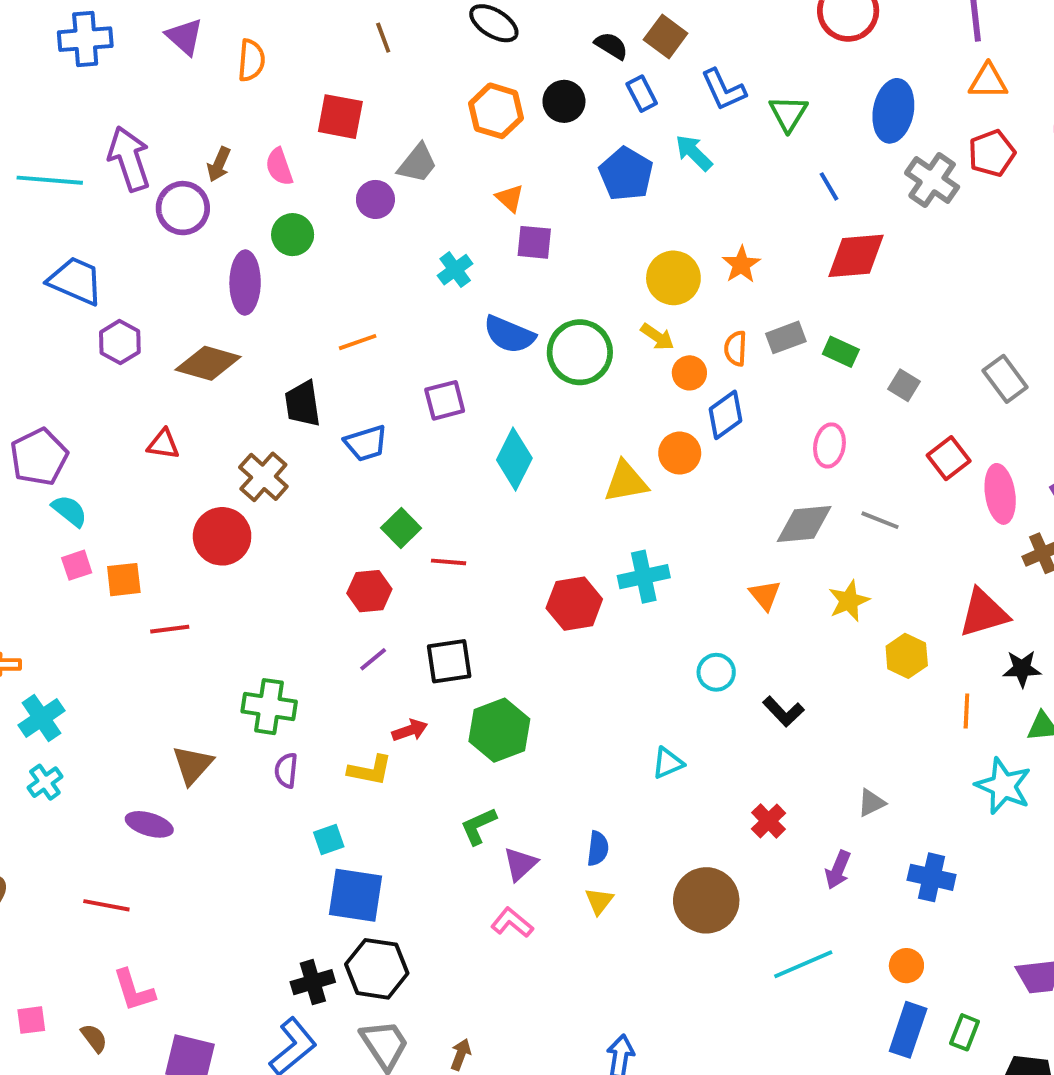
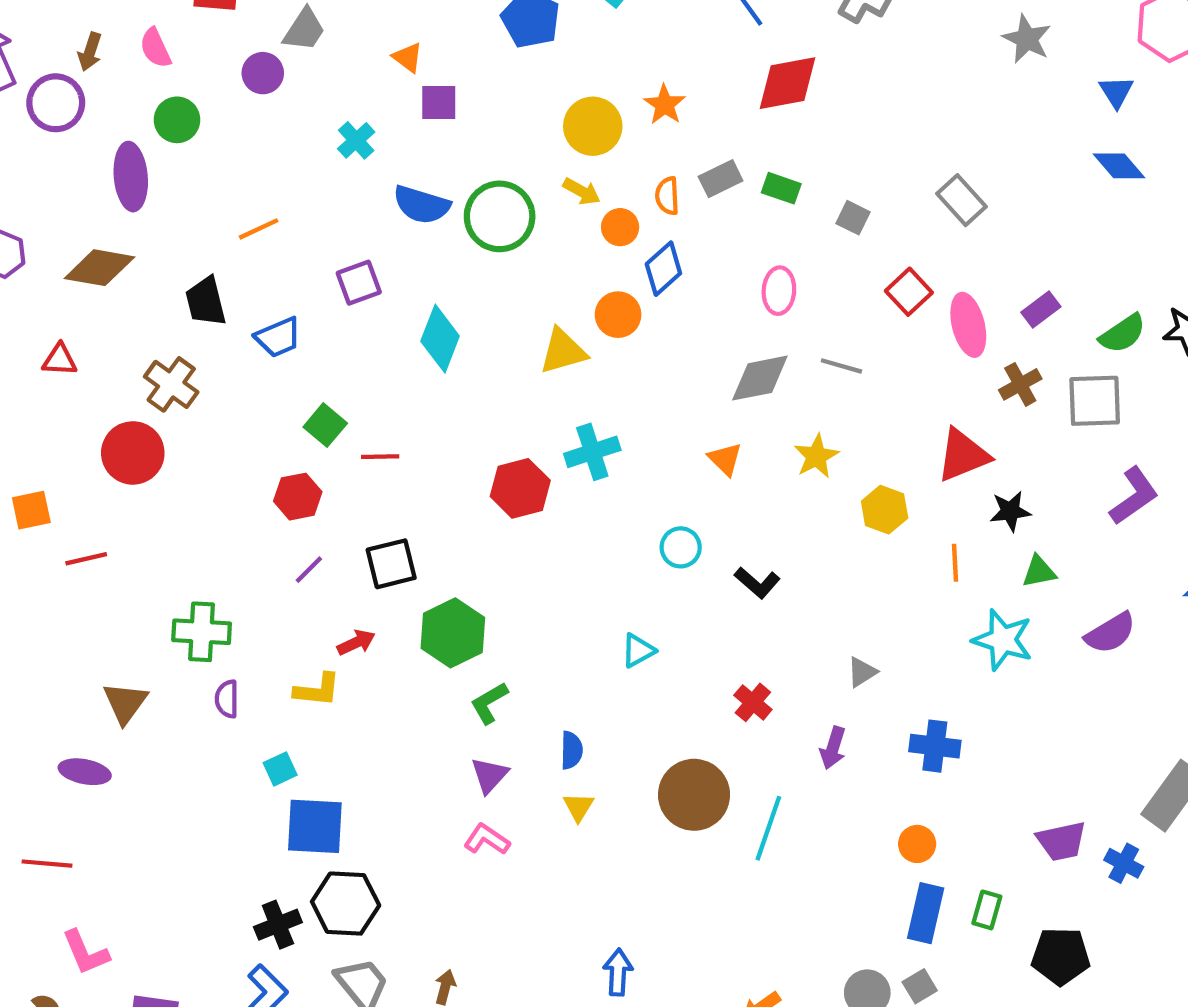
green L-shape: (478, 826) -> (489, 703), moved
cyan line: (803, 964) -> (768, 828), moved, turned -42

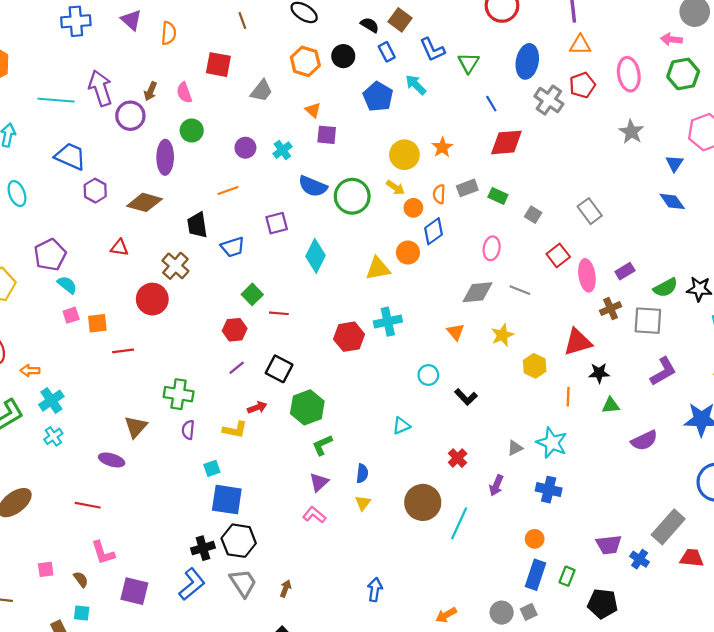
purple circle: (263, 73) -> (245, 148), moved
black square: (391, 564) -> (279, 369), turned 36
cyan star: (1003, 640) -> (552, 443), moved

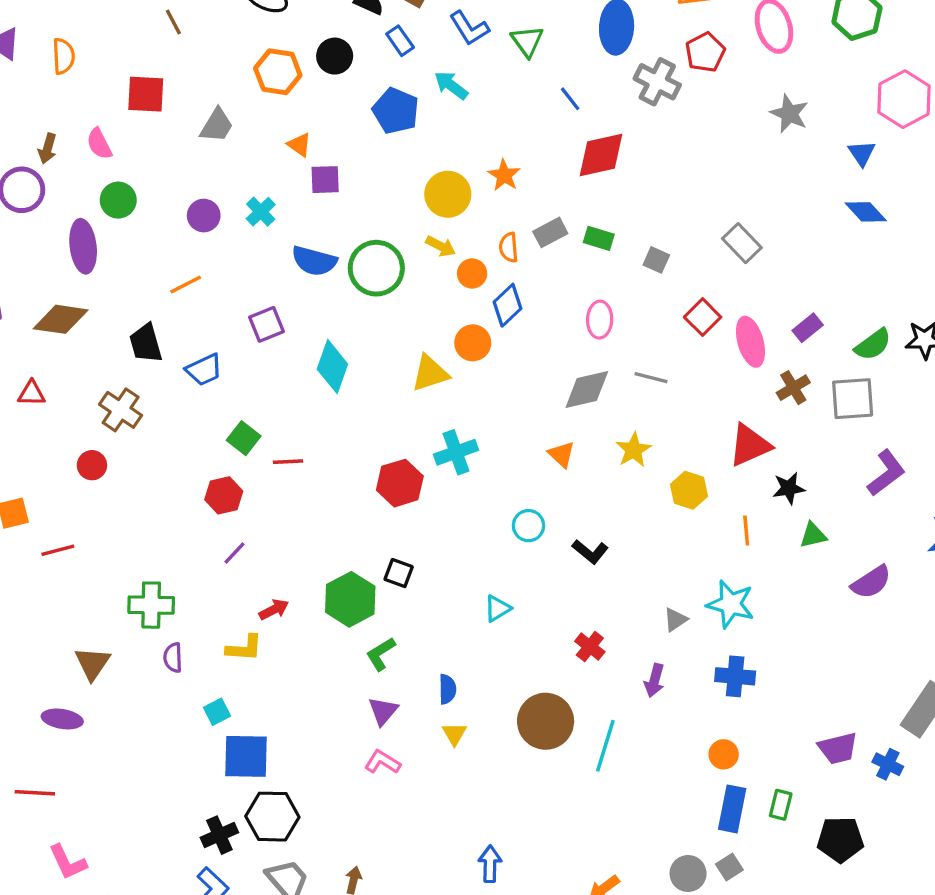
red circle: (152, 299) -> (92, 465), size x0.6
black square: (279, 369) -> (399, 573), moved, size x0.7

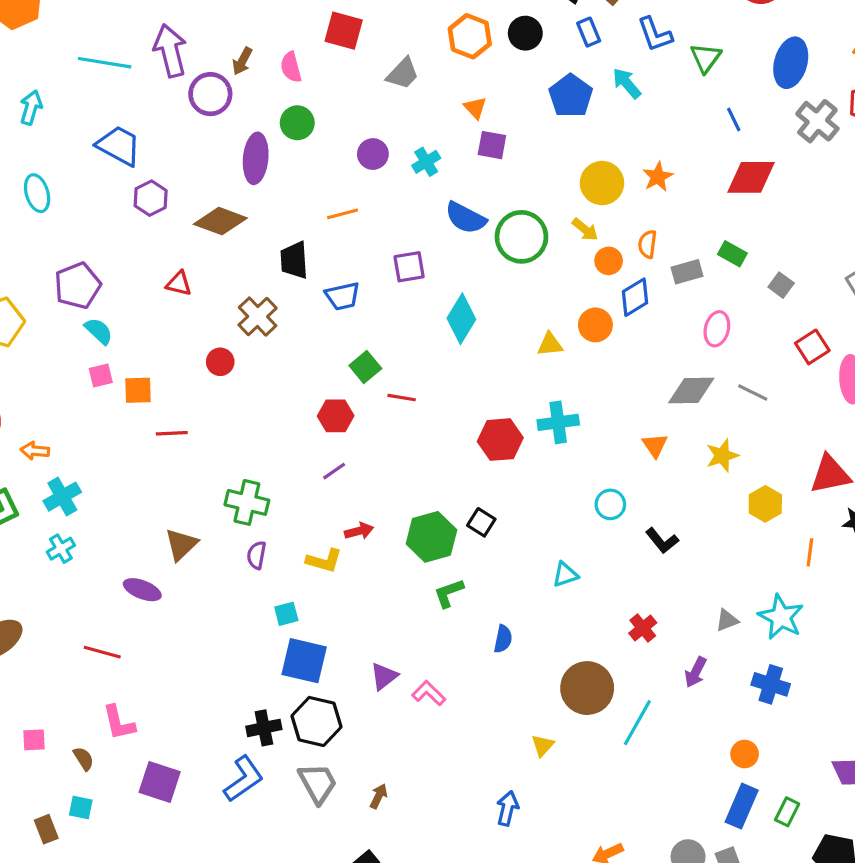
gray rectangle: (550, 232) -> (687, 272), moved
yellow triangle: (430, 373) -> (550, 344), size x0.7
purple triangle: (383, 711) -> (384, 676), moved
yellow triangle: (454, 734) -> (543, 746), moved

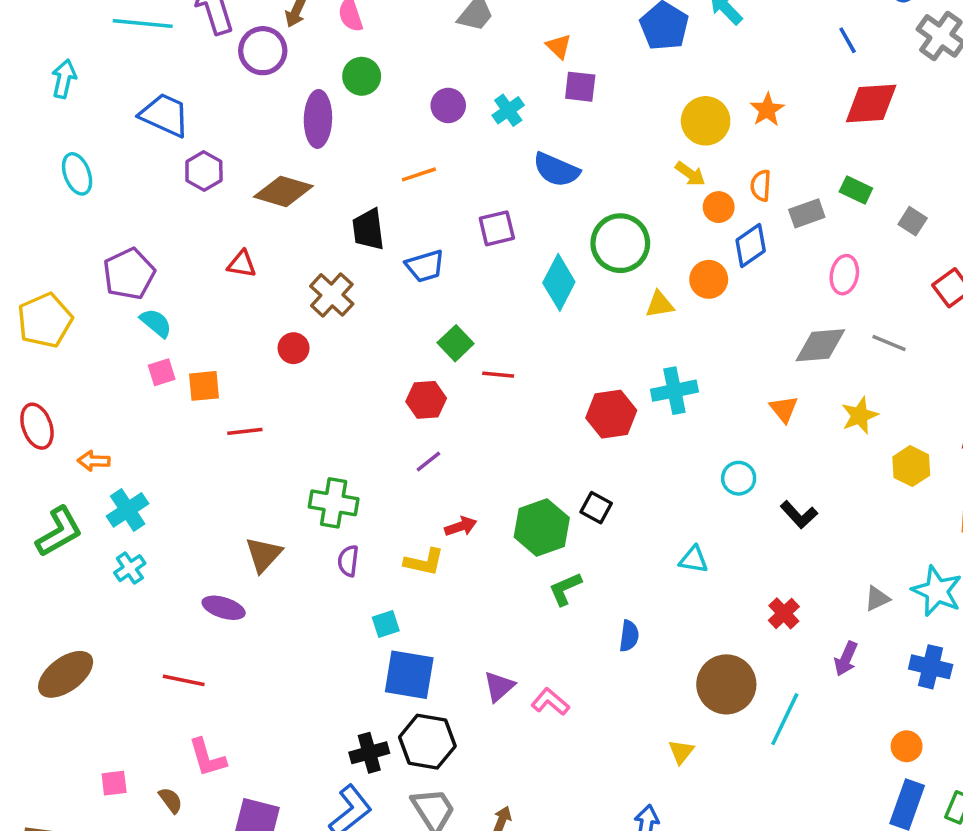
green circle: (521, 237) -> (620, 243), moved
cyan triangle: (565, 575) -> (694, 560), turned 32

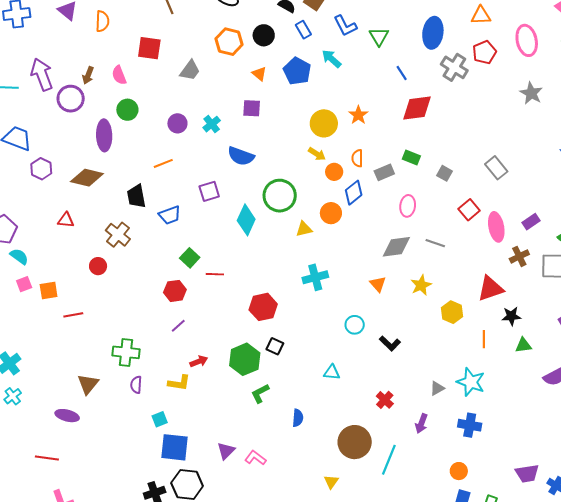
orange triangle: (559, 46) -> (259, 74), moved
red hexagon: (611, 414) -> (263, 307), moved

